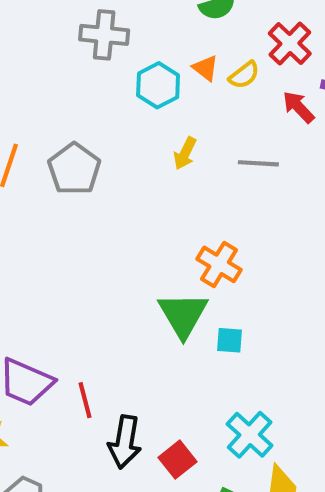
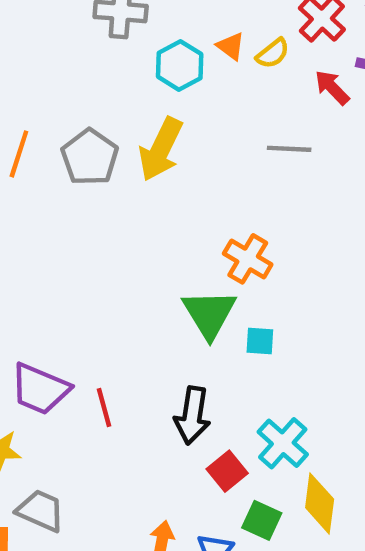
yellow arrow: (185, 153) -> (161, 149), moved, size x1.8
black arrow: (125, 442) -> (192, 415), moved
red square: (178, 460) -> (227, 471), moved

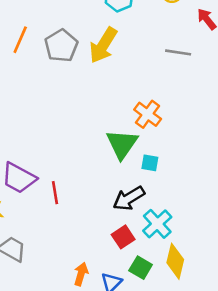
black arrow: (192, 415) -> (129, 198), moved, turned 44

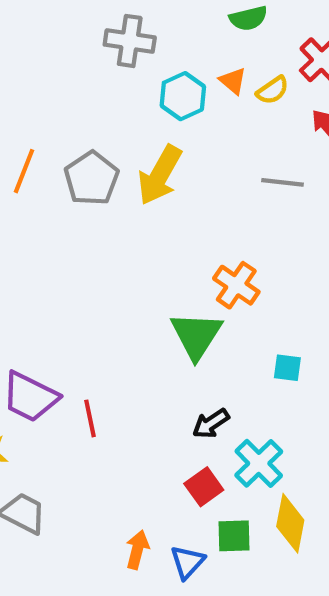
cyan square: (150, 163) -> (287, 368), moved
black arrow: (129, 198) -> (211, 424), size x0.7
green square: (141, 268) -> (234, 536), turned -30

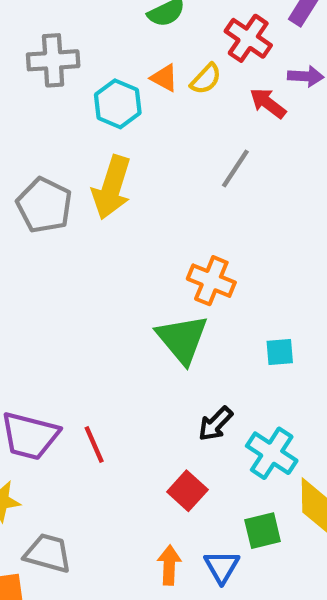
gray line: (282, 182) -> (235, 169), turned -51
red square: (204, 487) -> (187, 491), moved

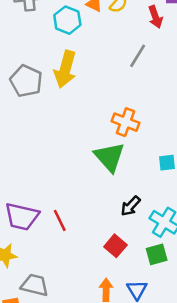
red arrow: (268, 103) -> (155, 17), turned -145
green square: (263, 531) -> (157, 254), moved

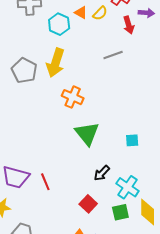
gray line: (138, 56) -> (113, 55), turned 36
orange cross: (126, 122) -> (73, 97), moved

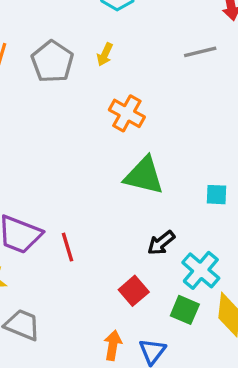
yellow arrow: (56, 63) -> (105, 54), size x0.5
green triangle: (87, 134) -> (144, 176), turned -44
green square: (120, 212) -> (185, 310), turned 30

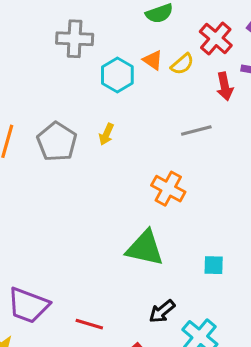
orange cross: (127, 113) -> (168, 189), moved
red line: (67, 247) -> (89, 324), moved, turned -56

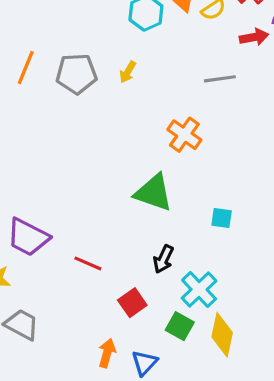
red arrow: (225, 86) -> (254, 37), turned -96
gray pentagon: (57, 142) -> (76, 74), turned 30
black arrow: (162, 311) -> (163, 259), turned -32

